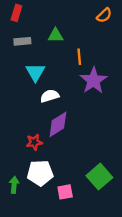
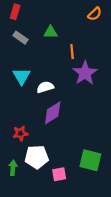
gray rectangle: (22, 41) -> (20, 38), turned 40
cyan triangle: (35, 72) -> (22, 76), moved
red star: (34, 142) -> (20, 133), moved
green square: (99, 177) -> (90, 160), turned -35

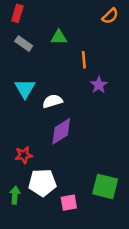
purple star: (85, 73) -> (99, 85), size x0.6

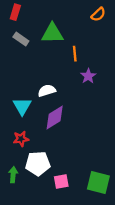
green triangle: (59, 37) -> (52, 33), size x1.5
cyan triangle: (25, 89) -> (22, 106), moved
green square: (105, 186) -> (98, 183), moved

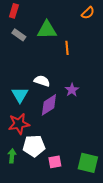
purple star: (88, 76) -> (72, 90), moved
white semicircle: (47, 91) -> (42, 81), turned 35
red star: (21, 139) -> (19, 124), size x1.5

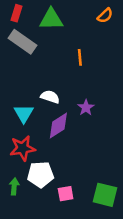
green triangle: (47, 30) -> (51, 19), moved
gray rectangle: (19, 35) -> (23, 42), size x1.6

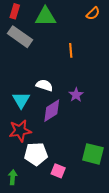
green arrow: (14, 186) -> (13, 177), moved
pink square: (66, 194) -> (58, 171), turned 32
green square: (105, 195) -> (93, 154), moved

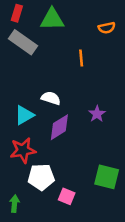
orange semicircle: (93, 13) -> (107, 28), moved, turned 32
purple star: (76, 95) -> (97, 114), moved
cyan triangle: (21, 100) -> (24, 115), turned 30

